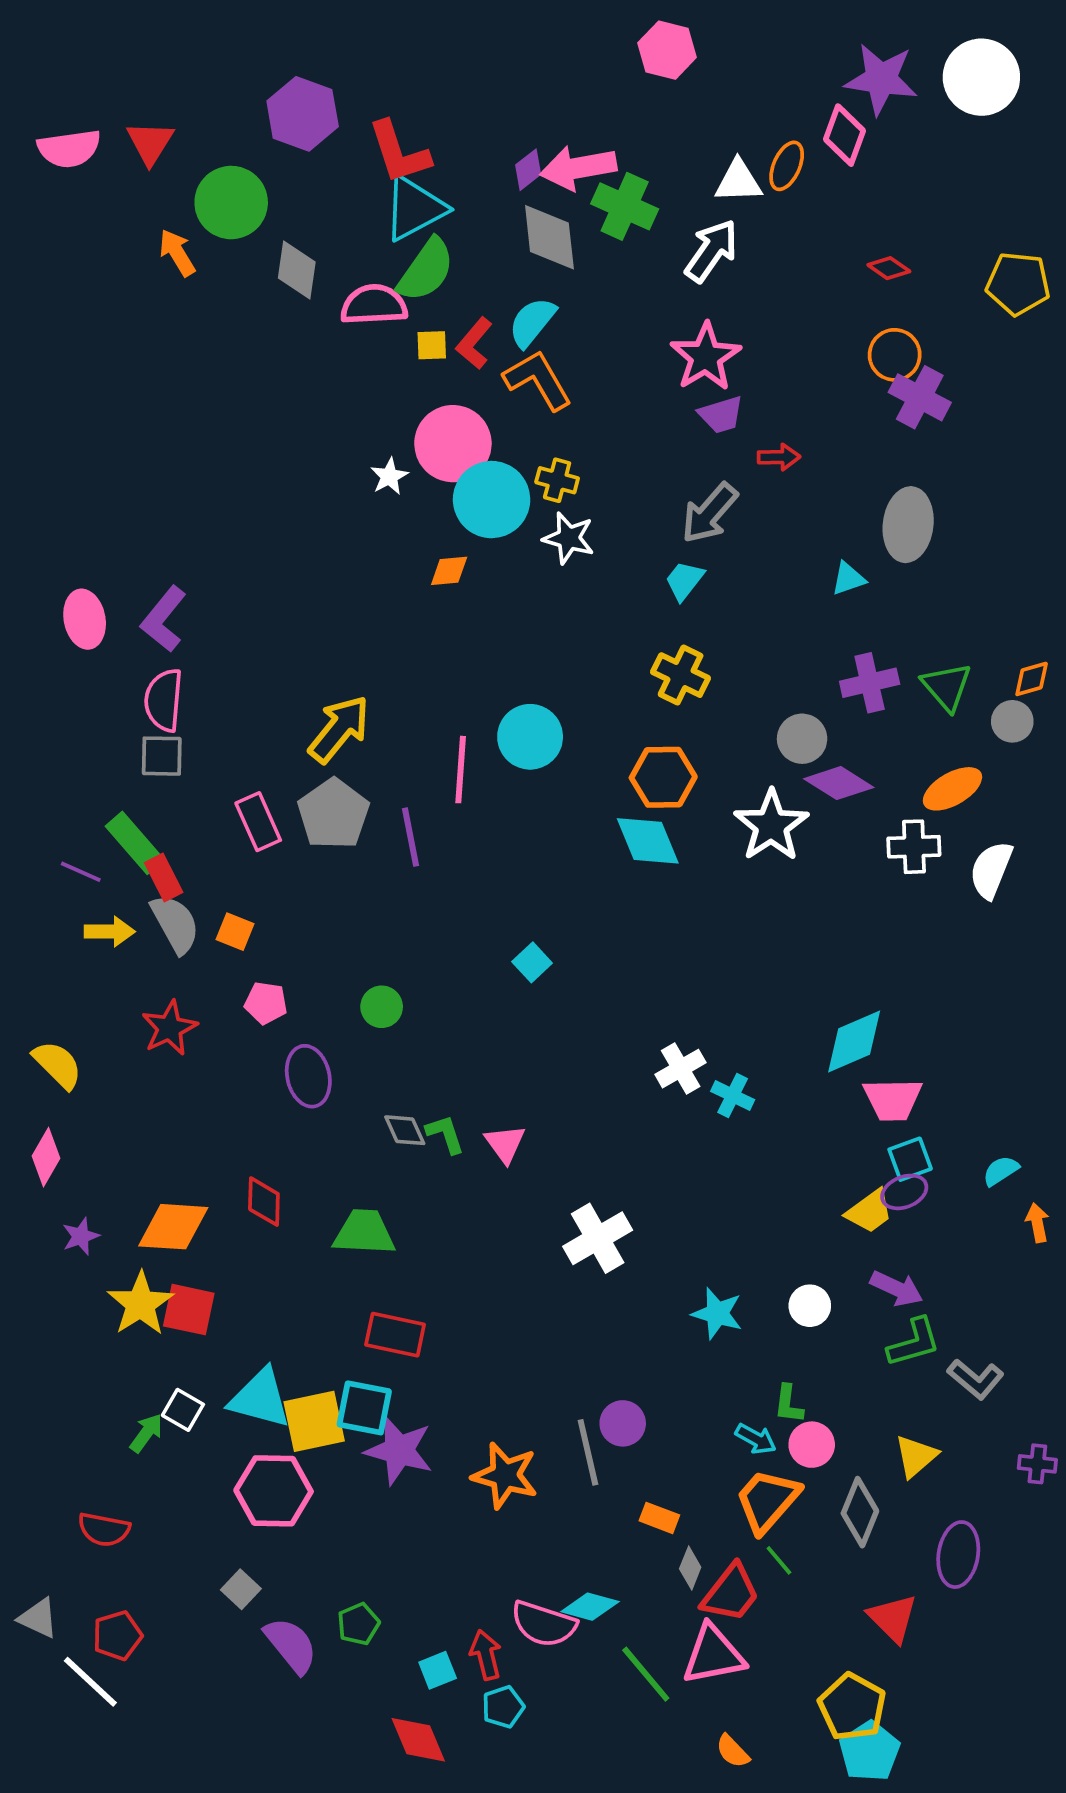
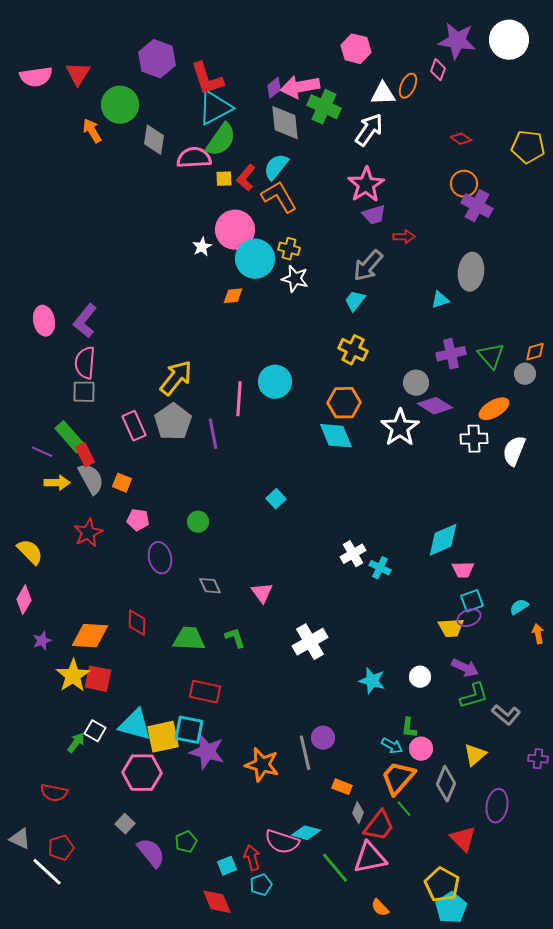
pink hexagon: (667, 50) -> (356, 49), moved
pink diamond: (844, 135) -> (438, 70), size x0.7
pink trapezoid: (893, 1099) -> (463, 570), size x0.7
green L-shape: (445, 1134) -> (235, 638), moved
yellow trapezoid: (870, 1211) -> (451, 628), turned 32

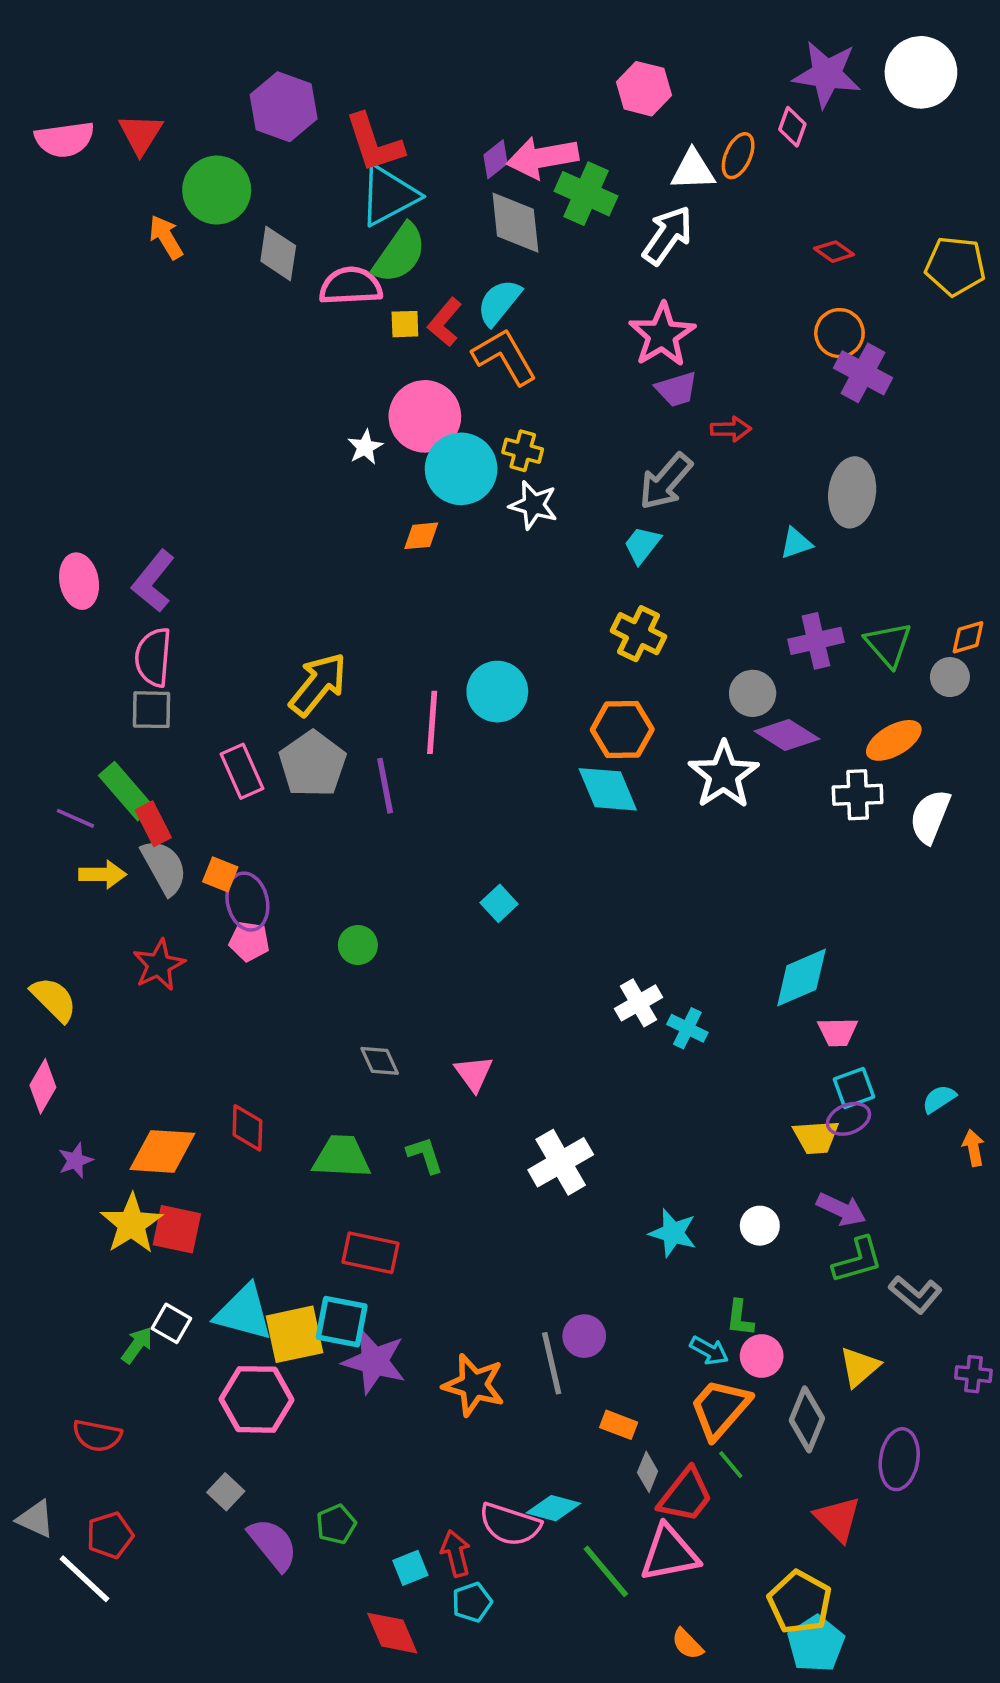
purple ellipse: (160, 558) -> (247, 902), moved

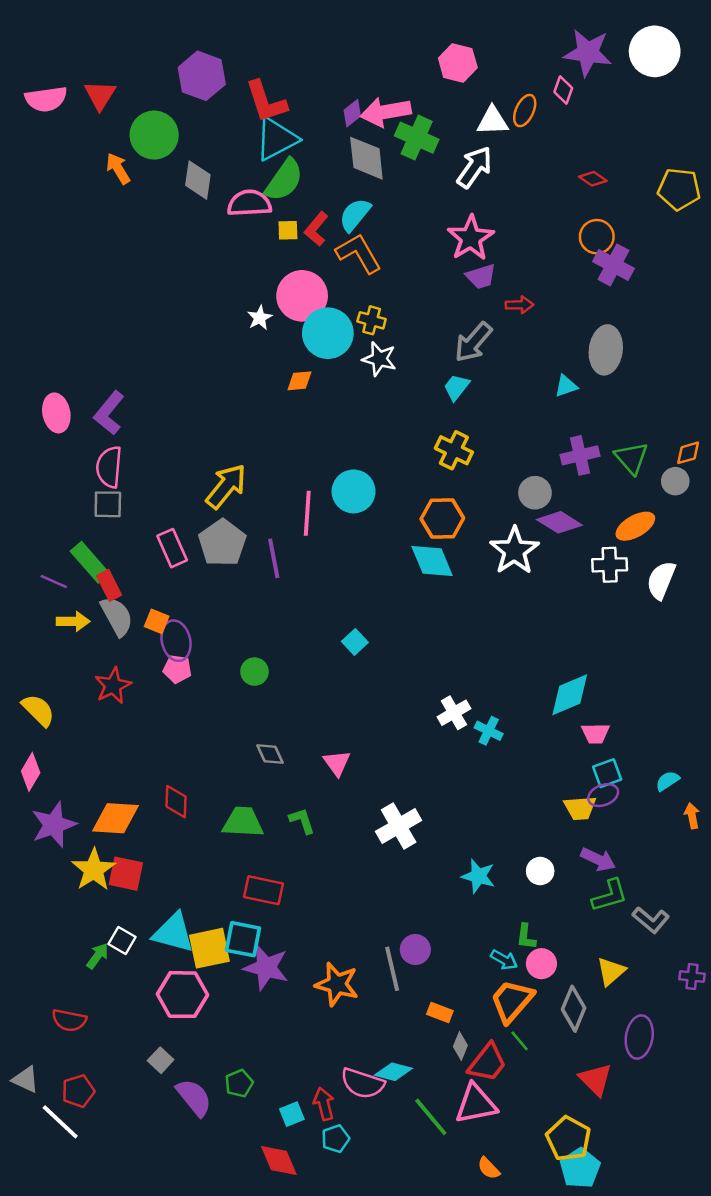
purple star: (75, 1160) -> (54, 825), size x1.8

